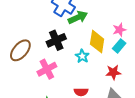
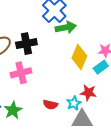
black cross: (56, 40) -> (26, 44), moved
cyan star: (82, 56) -> (74, 103), moved

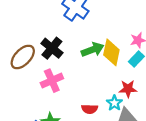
green arrow: (66, 27) -> (93, 50), moved
black cross: (26, 44) -> (52, 48), turned -30

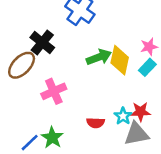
black cross: (52, 48) -> (42, 43), moved
red star: (128, 89) -> (141, 112), moved

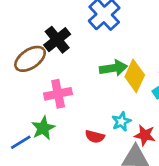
cyan star: (123, 116) -> (121, 122), moved
green star: (52, 138) -> (43, 128), moved

